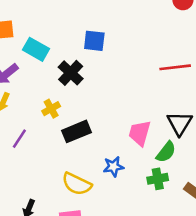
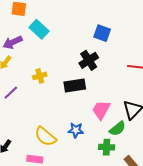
blue square: (94, 41) -> (102, 33), moved
black cross: (71, 73) -> (89, 60), moved
black rectangle: (77, 131) -> (75, 85), moved

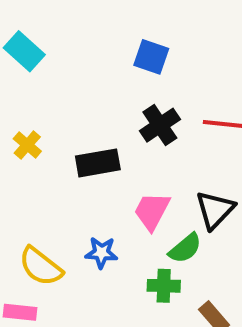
black cross: (89, 60) -> (160, 125), moved
yellow cross: (40, 76) -> (27, 145), turned -32

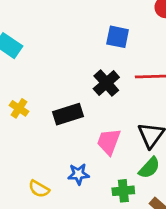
blue square: (151, 57) -> (118, 37), moved
green semicircle: (185, 248) -> (149, 168), moved
yellow semicircle: (41, 266) -> (39, 189), size x0.7

